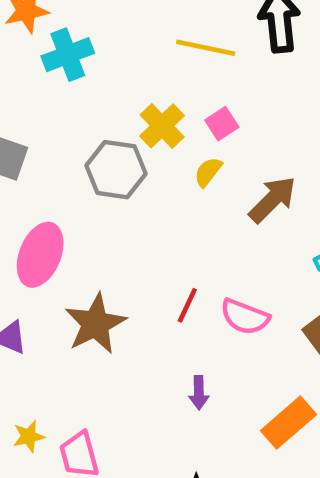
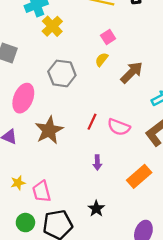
yellow cross: (162, 126) -> (52, 26), moved
gray hexagon: (116, 170) -> (62, 73), moved

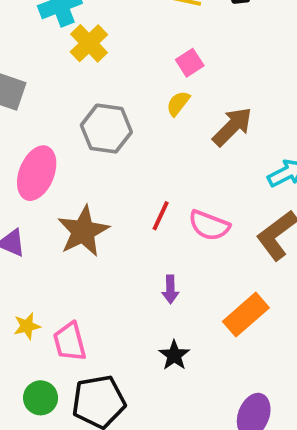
black star: (96, 209) -> (174, 355), moved

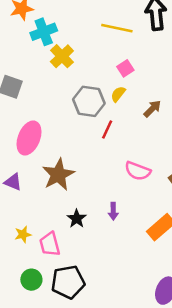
brown arrow: (232, 127) -> (152, 109), size x0.7
gray hexagon: (106, 129) -> (89, 101), moved
red line: (161, 216) -> (107, 129), moved
black star: (174, 355) -> (77, 219), moved

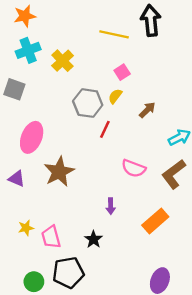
cyan cross: (44, 32) -> (28, 50), moved
black star: (77, 219) -> (93, 239), moved
green circle: (31, 280) -> (34, 282), moved

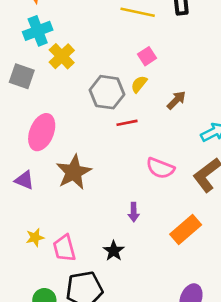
yellow cross: (63, 61) -> (62, 56), moved
red line: (105, 129) -> (127, 123), turned 54

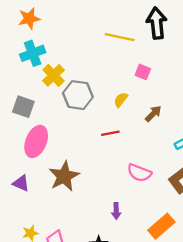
pink square: (147, 56) -> (143, 72), moved, turned -35
gray square: (22, 76) -> (23, 107), moved
gray hexagon: (107, 92) -> (78, 95), moved

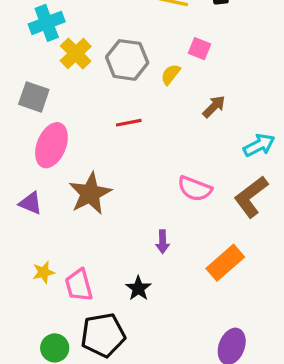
gray hexagon: (78, 95) -> (127, 60), moved
yellow semicircle: (121, 100) -> (171, 74), moved
red line: (110, 133) -> (129, 123), moved

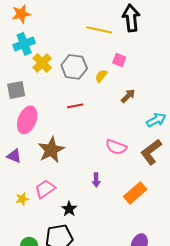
gray square: (34, 97) -> (16, 90), turned -30
pink trapezoid: (79, 285) -> (45, 189), moved, turned 70
black star: (138, 288) -> (69, 209), moved

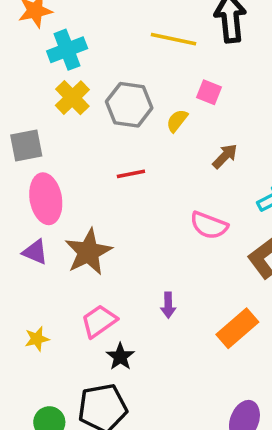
cyan cross: (24, 44) -> (67, 50), moved
pink ellipse: (27, 120) -> (46, 199), turned -32
pink semicircle: (116, 147) -> (209, 225), moved
purple triangle: (14, 156) -> (35, 252), moved
pink trapezoid: (45, 189) -> (99, 321), moved

